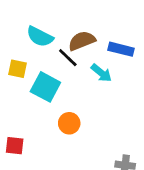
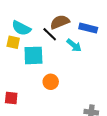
cyan semicircle: (40, 37) -> (21, 28), moved
cyan square: (45, 87) -> (33, 55), turned -30

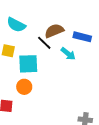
cyan semicircle: (21, 28) -> (16, 25), moved
orange circle: (51, 82) -> (24, 87), moved

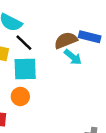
brown semicircle: (54, 31) -> (66, 40), moved
black line: (44, 43) -> (24, 43), moved

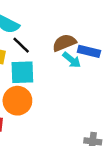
blue rectangle: (90, 37) -> (89, 51), moved
orange circle: (20, 96) -> (17, 101), size x1.5

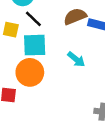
cyan arrow: (72, 60) -> (76, 59), moved

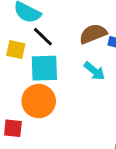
cyan arrow: (76, 59) -> (94, 71), moved

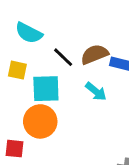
black line: (43, 37) -> (63, 57), moved

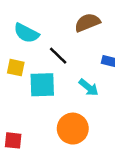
brown semicircle: (94, 54) -> (87, 23), moved
orange circle: (40, 121) -> (73, 129), moved

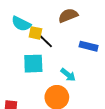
yellow square: (16, 68) -> (35, 33), moved
cyan arrow: (89, 87) -> (68, 75), moved

